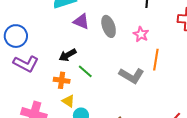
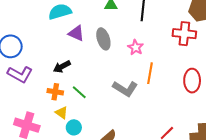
green line: (85, 71) -> (79, 92), moved

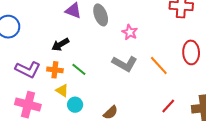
pink star: (136, 47) -> (130, 32), moved
orange line: (150, 73) -> (159, 65), moved, turned -50
purple L-shape: (20, 74) -> (28, 69), moved

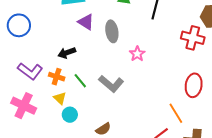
gray L-shape: (125, 64) -> (111, 84), moved
orange line: (159, 65) -> (176, 113), moved

